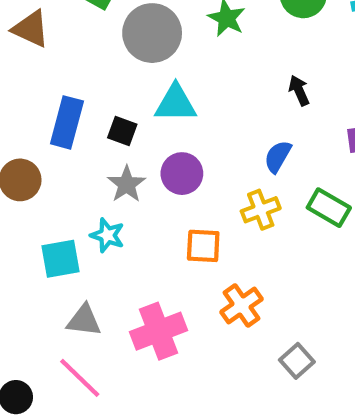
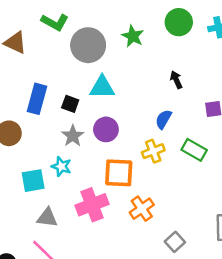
orange square: (203, 246) -> (119, 173), size x1.4
pink cross: (158, 331) -> (92, 205), moved

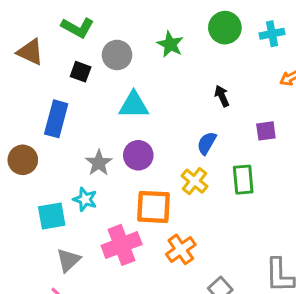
gray circle: (88, 45) -> (117, 55), size x0.7
black square: (70, 104) -> (81, 72), moved
green rectangle: (194, 150) -> (243, 180), turned 55
yellow cross: (153, 151) -> (195, 181), turned -30
gray triangle: (47, 218) -> (68, 260), turned -50

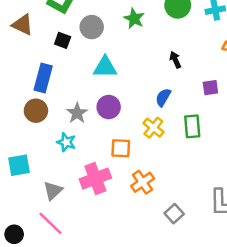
brown circle: (23, 160) -> (36, 111), moved
orange square: (153, 207) -> (121, 148), size x0.7
cyan square: (52, 216) -> (19, 165), moved

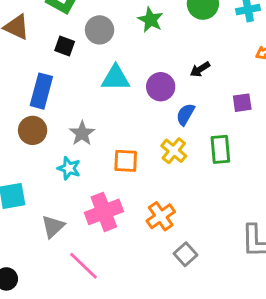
black arrow: (175, 60) -> (200, 69), turned -98
purple circle: (109, 107) -> (161, 87), moved
orange square: (121, 148) -> (126, 161), moved
gray square: (174, 214) -> (185, 254), moved
pink line: (50, 223) -> (84, 266), moved

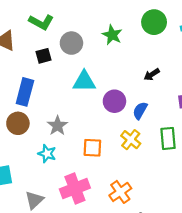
black square: (65, 46) -> (44, 56), turned -35
purple circle: (161, 87) -> (114, 101), moved

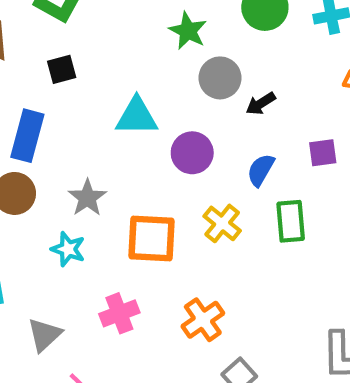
gray circle: (71, 43) -> (220, 78), moved
blue semicircle: (140, 111) -> (261, 170), moved
orange square: (92, 148) -> (151, 238), size x1.4
pink cross: (75, 188) -> (119, 313), size x0.7

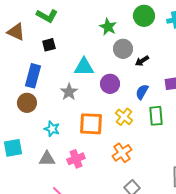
gray star: (87, 198) -> (69, 92), moved
orange cross: (203, 320) -> (122, 153), moved
gray triangle: (44, 335) -> (47, 159), moved, turned 42

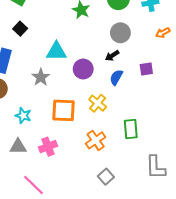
black square: (49, 45) -> (20, 29), turned -32
gray circle: (123, 49) -> (120, 33), moved
black arrow: (142, 61) -> (112, 56), moved
green rectangle: (156, 116) -> (131, 129), moved

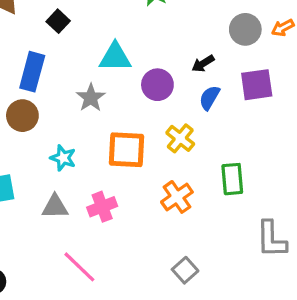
gray circle: (120, 33) -> (245, 29), moved
purple square: (146, 69) -> (257, 85), size x1.5
gray square: (106, 177) -> (185, 270), moved

